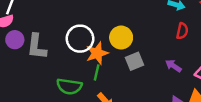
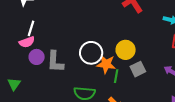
orange star: (97, 53) -> (106, 64), turned 30
green line: (97, 72) -> (116, 76), moved

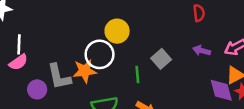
yellow circle: (126, 50) -> (117, 31), moved
purple circle: (37, 57) -> (37, 89), moved
orange star: (106, 64) -> (85, 71), moved

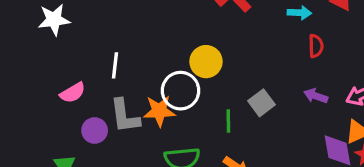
white line: (19, 44) -> (115, 65), moved

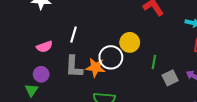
gray square: (262, 103) -> (170, 78), moved
green line: (228, 121) -> (154, 62), moved
purple circle: (95, 130) -> (41, 74), moved

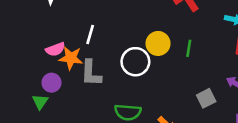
green line: (154, 62) -> (189, 48), moved
orange star: (96, 67) -> (71, 58), moved
gray square: (170, 78) -> (206, 98), moved

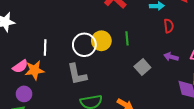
white circle: (135, 62) -> (84, 45), moved
gray L-shape: (91, 73) -> (77, 74), moved
gray square: (206, 98) -> (142, 67), moved

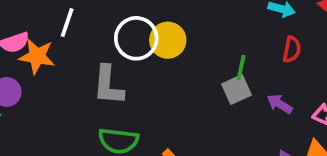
green line: (127, 38) -> (241, 68), moved
gray square: (142, 67) -> (237, 89), moved

